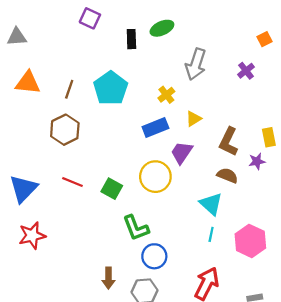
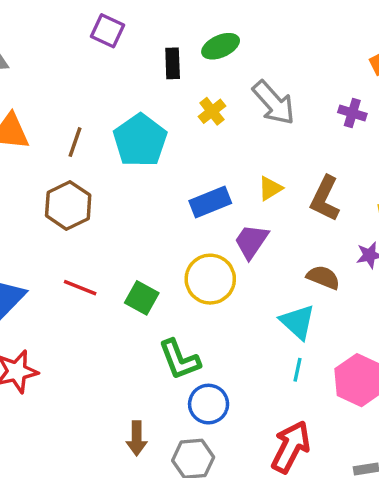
gray arrow: (196, 64) -> (274, 103), turned -60
purple cross: (246, 71) -> (352, 113), turned -35
yellow cross: (166, 95) -> (212, 111), moved
brown L-shape: (229, 142) -> (325, 199), moved

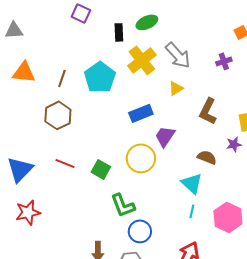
yellow cross: (212, 111) -> (142, 60), size x1.8
purple cross: (352, 113) -> (224, 61), turned -35
yellow triangle: (270, 188) -> (176, 88), moved

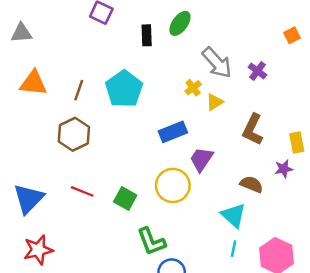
green ellipse: (147, 22) -> (180, 23), turned -30
yellow cross: (142, 60) -> (193, 88), moved, size x0.5
purple cross: (224, 61) -> (257, 71), moved, turned -35

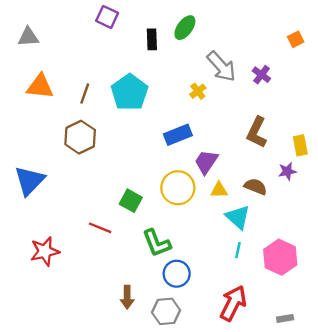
yellow triangle: (215, 102) -> (219, 190), moved, turned 30
red line: (82, 191) -> (100, 228), moved
blue triangle: (29, 199) -> (29, 181), moved

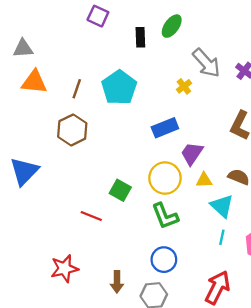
gray triangle: (28, 37) -> (23, 48), moved
green L-shape: (157, 243) -> (165, 216), moved
red star: (45, 251) -> (64, 269), moved

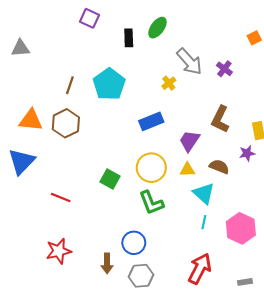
orange triangle: (34, 82) -> (31, 120), moved
purple trapezoid: (192, 153) -> (189, 141), moved
red line: (91, 216) -> (61, 197), moved
blue circle: (164, 260) -> (134, 243), moved

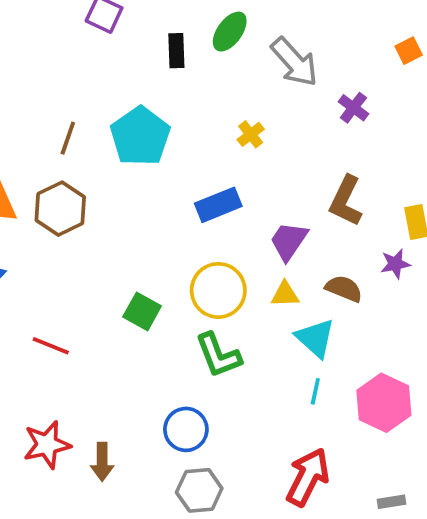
gray arrow: (189, 62) -> (294, 62), moved
brown arrow: (107, 263) -> (102, 462), moved

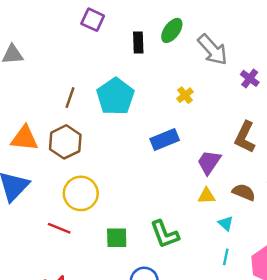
yellow circle: (218, 290) -> (81, 193), moved
green square: (142, 311) -> (117, 238), moved, turned -30
cyan triangle: (315, 338) -> (226, 223), size x0.6

